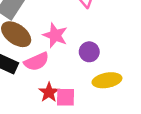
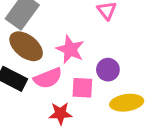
red star: (49, 92) -> (60, 113), turned 30
pink square: (66, 97) -> (82, 88), moved

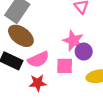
pink star: (70, 49) -> (73, 41), moved
red star: (60, 113) -> (38, 83), moved

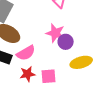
pink square: (65, 66) -> (49, 76), moved

